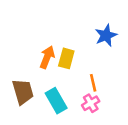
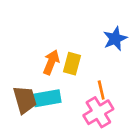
cyan rectangle: (56, 101) -> (47, 98), moved, turned -70
pink cross: (91, 103) -> (98, 112), size x1.5

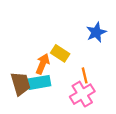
orange arrow: (51, 62) -> (43, 64), moved
yellow rectangle: (72, 64) -> (60, 53), turned -72

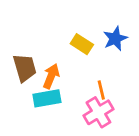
yellow rectangle: (60, 53) -> (82, 44), moved
brown trapezoid: (21, 84) -> (25, 68), moved

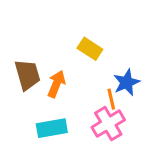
blue star: (115, 39) -> (127, 82), moved
cyan rectangle: (47, 98) -> (52, 128), moved

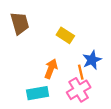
brown trapezoid: (27, 75) -> (20, 23), moved
orange arrow: (56, 84) -> (51, 69), moved

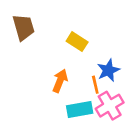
pink cross: (79, 90) -> (110, 106), moved
cyan rectangle: (38, 93) -> (80, 109), moved

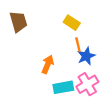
yellow rectangle: (77, 42) -> (72, 23), moved
orange line: (95, 85) -> (78, 45), moved

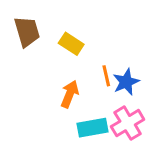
yellow rectangle: (72, 23) -> (71, 44), moved
orange line: (78, 45) -> (106, 76), moved

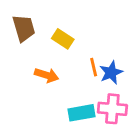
orange arrow: (70, 94) -> (47, 75), moved, turned 85
pink cross: (128, 123) -> (112, 109), turned 36

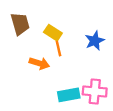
orange line: (94, 67) -> (59, 49), moved
blue star: (111, 73) -> (95, 41), moved

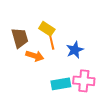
brown trapezoid: (20, 24) -> (20, 38), moved
blue star: (95, 41) -> (75, 50), moved

